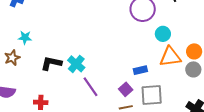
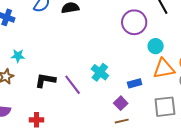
cyan cross: (76, 64) -> (100, 72), moved
purple line: (91, 87) -> (73, 85), moved
gray square: (152, 95) -> (165, 107), moved

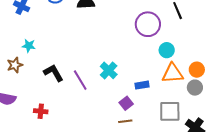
black L-shape: (45, 80) -> (53, 73), turned 45

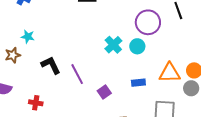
cyan circle: (167, 50) -> (137, 46), moved
cyan cross: (109, 70) -> (113, 45), moved
purple square: (126, 103) -> (104, 92), moved

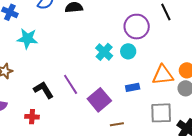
cyan star: (28, 37) -> (27, 39), moved, size x1.5
black L-shape: (51, 65) -> (43, 90), moved
purple square: (104, 92) -> (99, 100), size x1.6

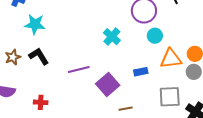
cyan circle: (128, 51) -> (155, 36), moved
purple line: (71, 84) -> (79, 69), turned -70
black L-shape: (43, 90) -> (39, 56), moved

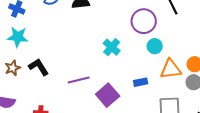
cyan star: (35, 24) -> (18, 37), moved

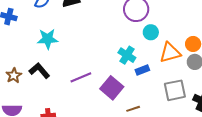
cyan star: (18, 37) -> (48, 39), moved
cyan cross: (112, 47) -> (127, 55), moved

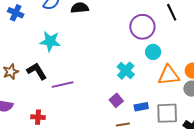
blue rectangle: (142, 70) -> (141, 107), moved
purple line: (81, 77) -> (63, 85), moved
purple square: (112, 88) -> (116, 100), moved, size x0.6

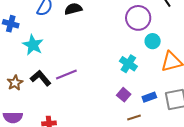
cyan star: (50, 41) -> (33, 45), moved, turned 30
purple line: (63, 85) -> (66, 74), moved

